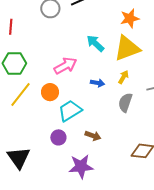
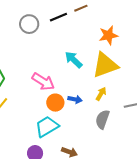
pink arrow: (65, 66) -> (43, 82), turned 60
orange circle: (50, 92) -> (55, 103), moved

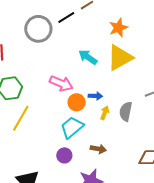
gray circle: (29, 24) -> (38, 29), size x1.4
yellow arrow: (101, 94) -> (105, 113), moved

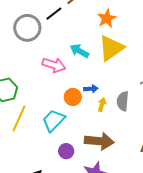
pink arrow: (61, 84) -> (54, 65), moved
cyan trapezoid: (72, 127) -> (53, 120), moved
brown arrow: (98, 149) -> (99, 141), size x1.8

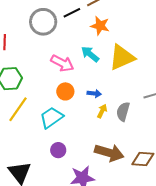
orange star: (107, 18) -> (100, 26), moved, turned 30
orange circle: (73, 97) -> (65, 91), moved
brown arrow: (99, 141) -> (109, 153), moved

